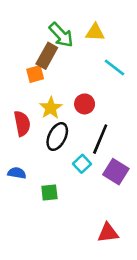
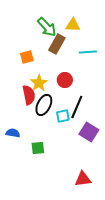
brown rectangle: (47, 56) -> (57, 44), moved
cyan line: (115, 67) -> (88, 52), turned -42
red semicircle: (22, 123) -> (29, 95), moved
cyan square: (82, 164) -> (63, 116), moved, turned 32

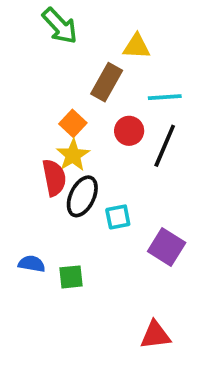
green arrow: (47, 27) -> (60, 26), moved
orange square: (27, 57) -> (73, 123), moved, turned -32
red circle: (65, 80) -> (129, 131), moved
black line: (77, 107) -> (165, 146), moved
blue semicircle: (13, 133) -> (32, 264), moved

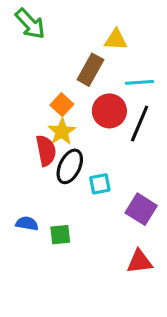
green arrow: (60, 26) -> (30, 24), moved
red circle: (129, 131) -> (109, 111), size x1.4
red triangle: (155, 335) -> (140, 262), moved

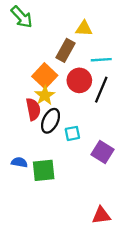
orange square: (62, 105) -> (45, 76), size x1.5
green square: (60, 235) -> (44, 170), size x1.5
red triangle: (140, 262) -> (101, 215), moved

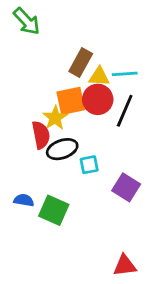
yellow triangle: (84, 28) -> (99, 77), moved
orange square: (45, 76) -> (71, 101), moved, turned 35
black ellipse: (51, 121) -> (62, 149), turned 45
green square: (44, 170) -> (54, 210), turned 30

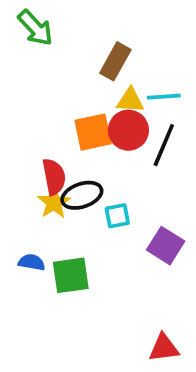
brown rectangle: (81, 62) -> (115, 61), moved
yellow star: (55, 118) -> (54, 203), moved
green square: (54, 210) -> (71, 275), turned -32

